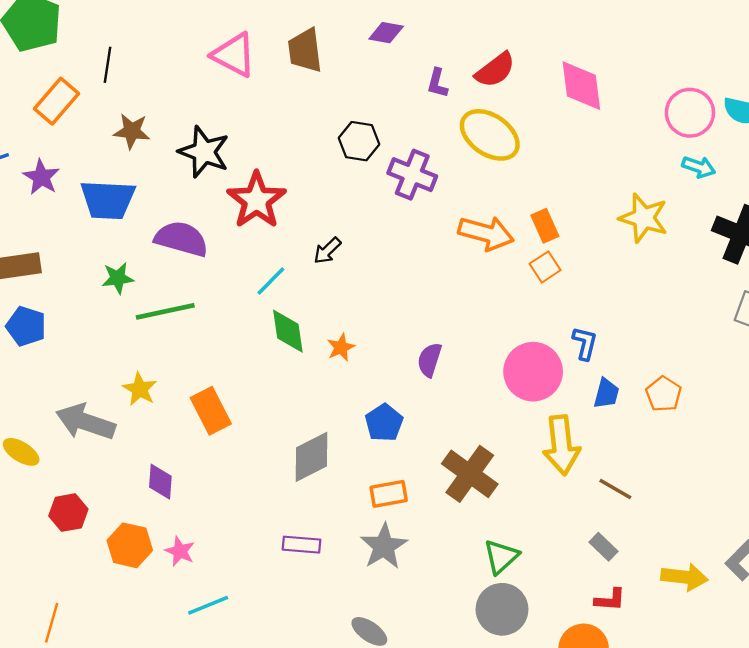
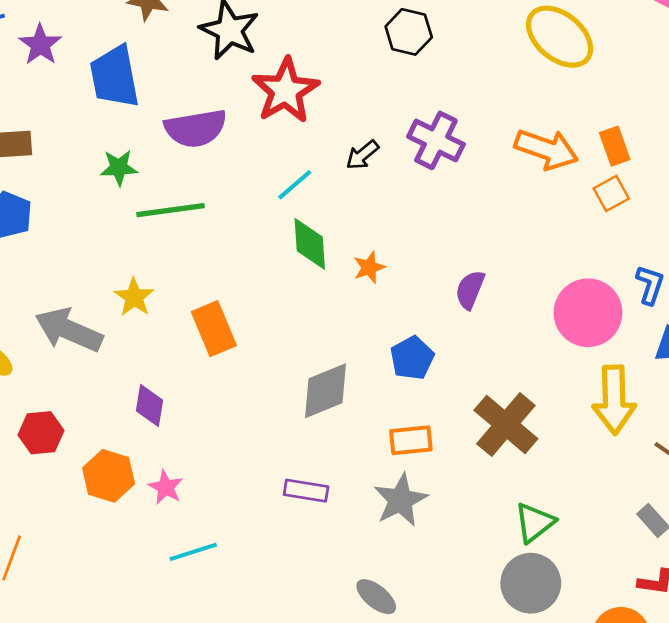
purple cross: (412, 175) -> (436, 140), moved
blue trapezoid: (108, 200) -> (115, 77), turned 72
purple semicircle: (181, 239) -> (196, 128), turned 150

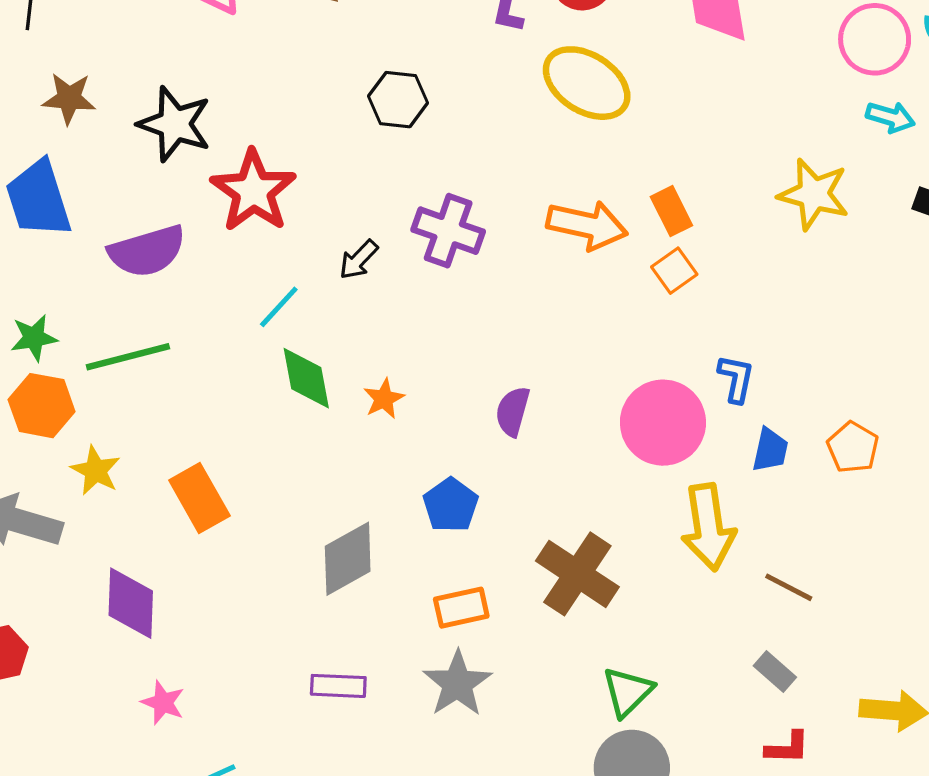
green star: (119, 168) -> (34, 338), moved
purple diamond: (149, 405) -> (131, 603), size x1.4
orange hexagon: (109, 476) -> (42, 406), moved

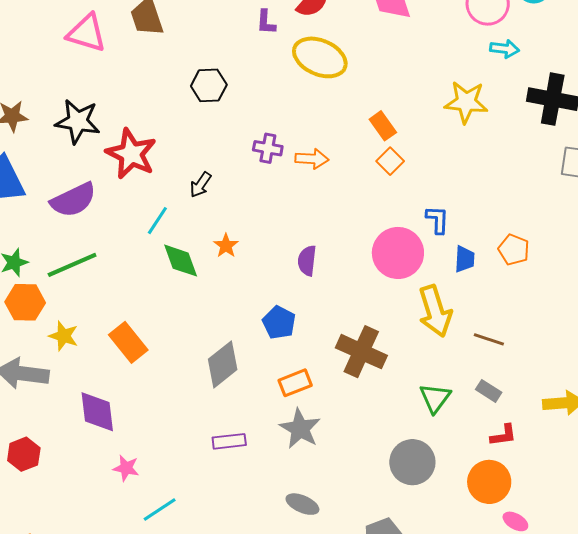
orange arrow: (587, 225) -> (312, 159), moved, size x0.7
purple cross: (448, 231) -> (268, 148), moved, size x0.7
orange star: (384, 399) -> (226, 246), moved
green triangle: (628, 692) -> (435, 398), moved

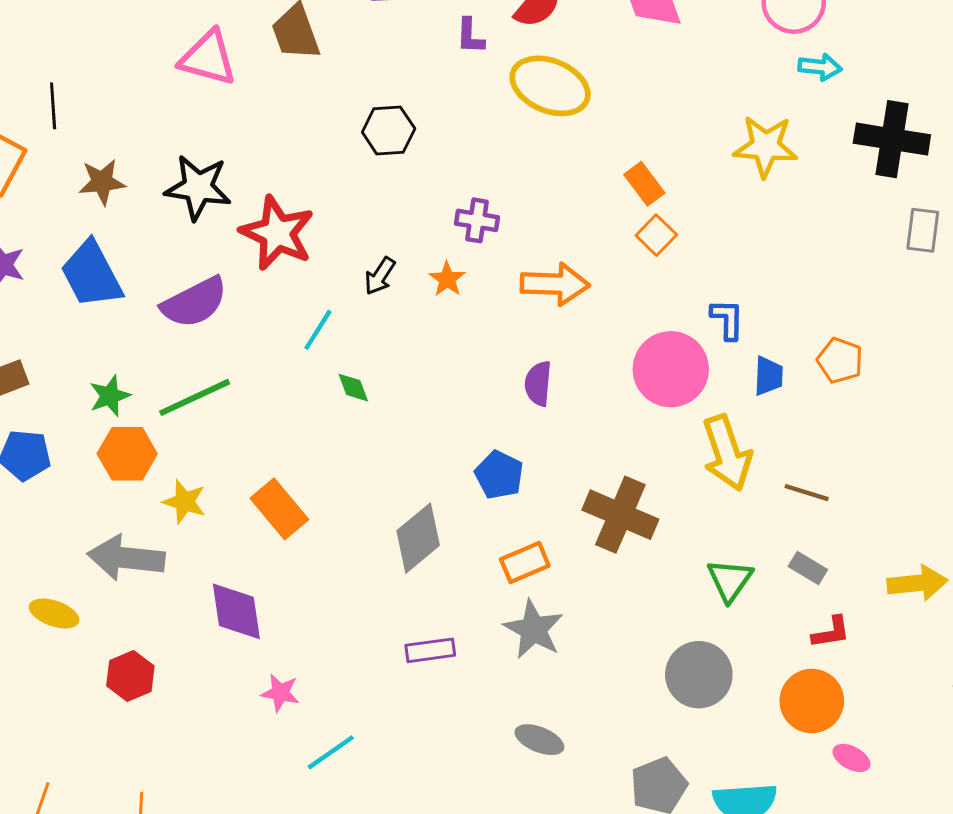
orange arrow: (312, 159) -> (555, 284), moved, size x1.4
orange star: (226, 246) -> (447, 279), moved
green diamond: (181, 261) -> (353, 388), size x0.6

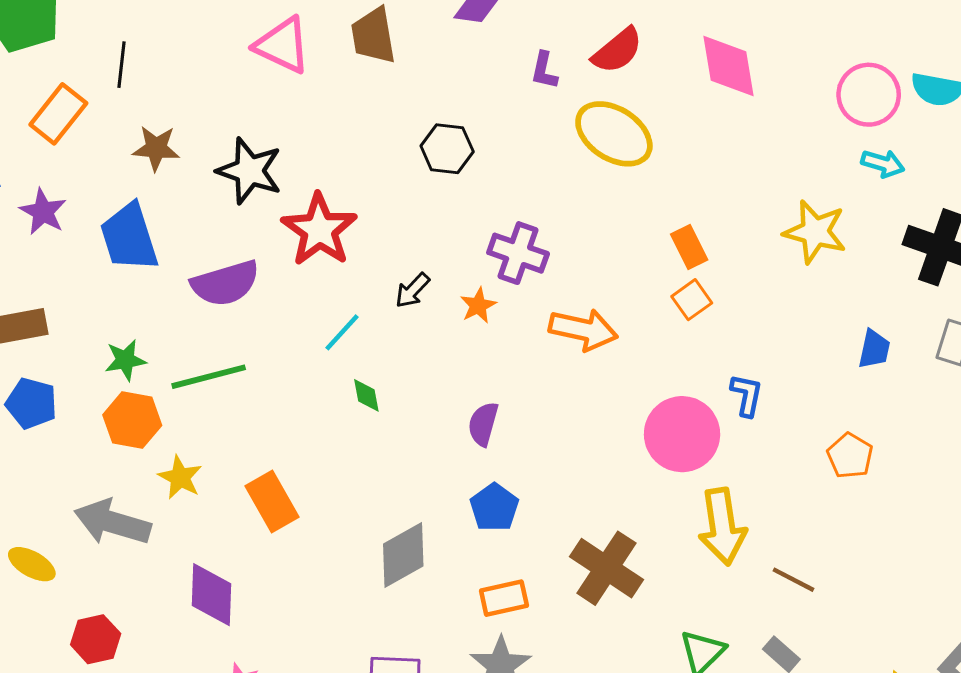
purple cross: (477, 220) -> (518, 253), size x1.4
blue trapezoid: (768, 376) -> (874, 349), moved
purple semicircle: (538, 383) -> (483, 424), moved

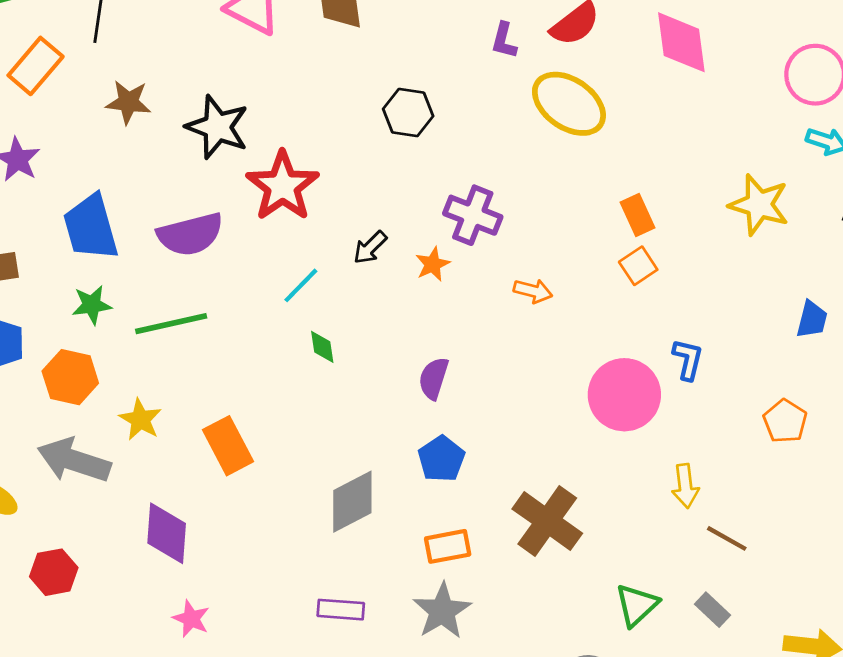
blue trapezoid: (129, 237) -> (91, 227), moved
orange arrow: (583, 330) -> (533, 291), size x0.6
orange hexagon: (132, 420) -> (70, 377), moved
yellow arrow: (722, 527) -> (685, 486), moved, size x0.6

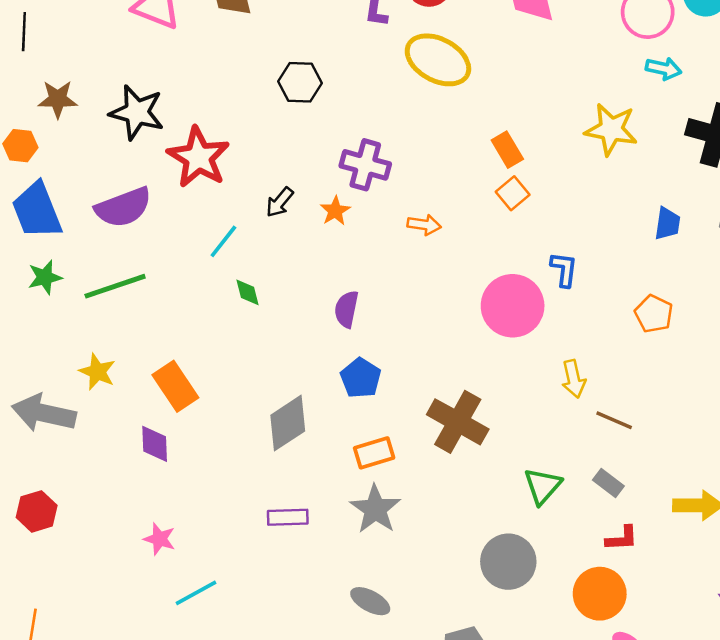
orange hexagon: (70, 377) -> (20, 146), moved, size x0.7
purple diamond: (167, 533) -> (155, 444), moved, size x0.7

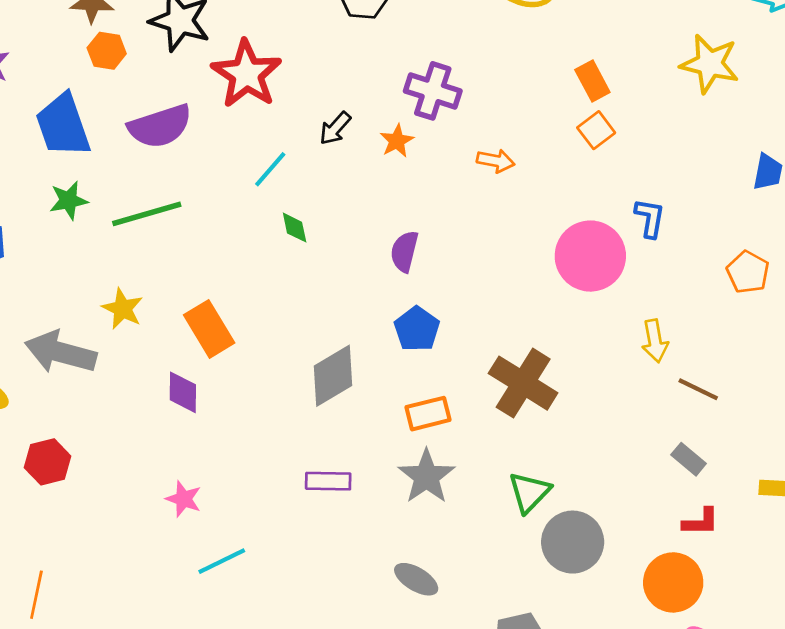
orange hexagon: (20, 146) -> (107, 51), moved
green triangle: (543, 486) -> (529, 492), moved

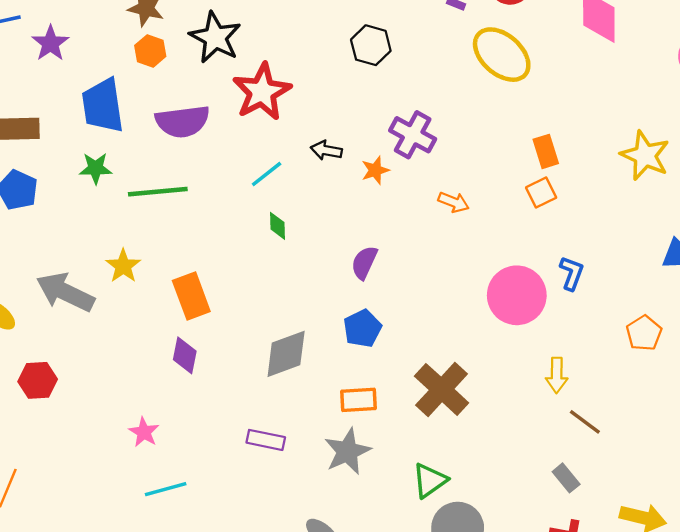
black arrow: (335, 128) -> (326, 150), turned 48
purple diamond: (183, 392) -> (185, 355), moved

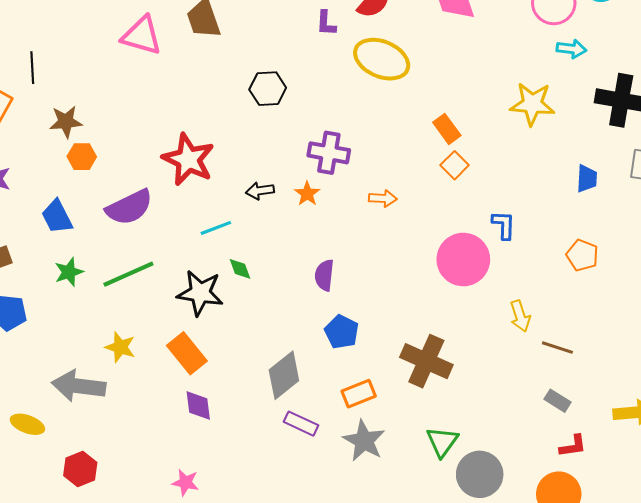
black star: (215, 38) -> (200, 293), moved
blue trapezoid: (103, 106) -> (57, 217), size x0.7
cyan line: (267, 174) -> (216, 228), turned 36
purple rectangle: (266, 440) -> (301, 424), moved, turned 32

